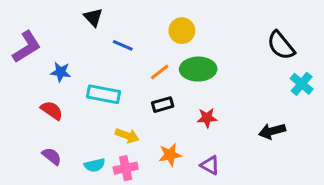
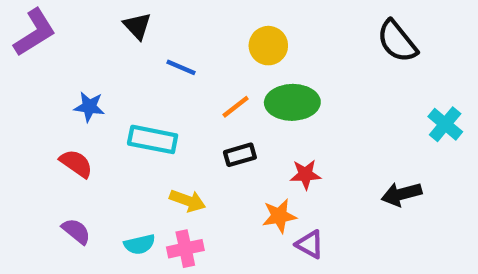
black semicircle: (281, 45) -> (397, 41), moved
purple L-shape: (27, 47) -> (35, 33), moved
orange star: (170, 155) -> (279, 216), moved

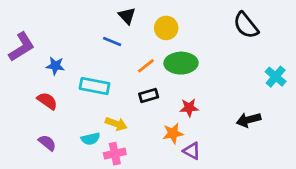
black triangle: (137, 26) -> (127, 16), moved
purple L-shape: (35, 33) -> (22, 47), moved
cyan semicircle: (140, 244) -> (90, 139), moved

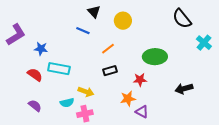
green ellipse: (181, 63) -> (155, 57), moved
cyan cross: (276, 77) -> (204, 43), moved
cyan rectangle: (95, 86) -> (59, 69), moved

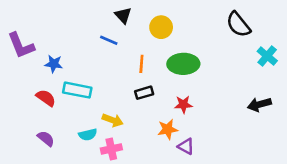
purple L-shape: (16, 35) -> (21, 46), turned 100
orange line: (108, 49) -> (141, 64), turned -48
green ellipse: (155, 57) -> (183, 64), moved
black arrow: (184, 89) -> (259, 104), moved

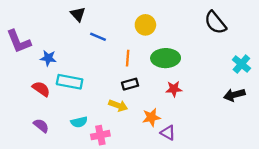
black triangle: (123, 15) -> (78, 14), moved
cyan cross: (267, 56) -> (241, 64), moved
red star: (183, 104) -> (174, 89), moved
yellow arrow: (113, 120) -> (118, 105), moved

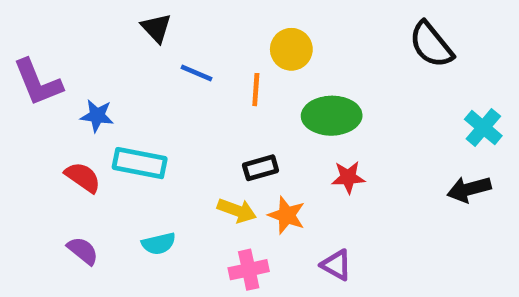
orange line: (128, 58) -> (256, 90), moved
orange star: (151, 117) -> (287, 215), moved, turned 30
pink cross: (100, 135) -> (249, 270), moved

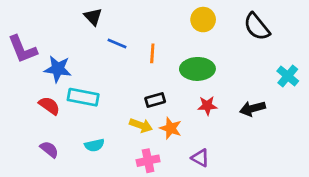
yellow circle: (291, 49) -> (203, 20), moved
blue star: (97, 116) -> (58, 69), size x1.4
black arrow: (469, 189) -> (252, 108), moved

